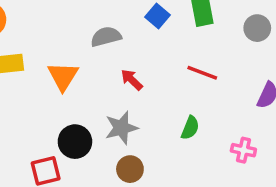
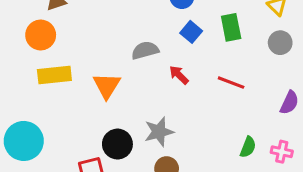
red arrow: (132, 80) -> (179, 75), moved
green semicircle: (190, 128) -> (248, 147), moved
pink cross: (243, 150) -> (282, 152), moved

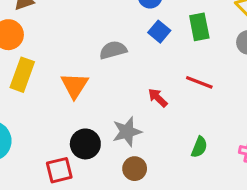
yellow rectangle: (54, 75) -> (22, 75), turned -64
red arrow: (179, 75) -> (158, 98), moved
green semicircle: (248, 147) -> (199, 147), moved

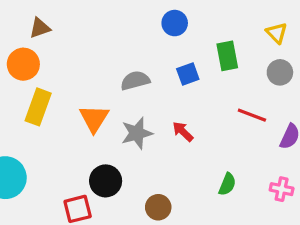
blue square: (159, 32) -> (188, 74), moved, turned 30
red line: (199, 82) -> (252, 115), moved
gray star: (127, 132) -> (137, 133), moved

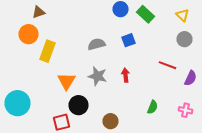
green rectangle: (227, 56) -> (146, 14), moved, turned -36
yellow rectangle: (38, 107) -> (48, 51), moved
orange triangle: (94, 118) -> (66, 81), moved
red arrow: (183, 132) -> (126, 75), turned 40
gray star: (137, 133) -> (98, 76), turned 30

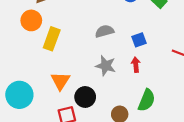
blue square: (128, 40) -> (139, 40), moved
orange triangle: (66, 81) -> (60, 81), moved
green semicircle: (152, 107) -> (147, 100), moved, size x1.5

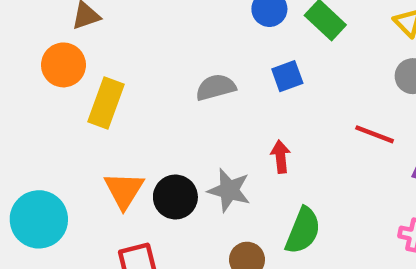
blue square: (139, 40) -> (287, 76), moved
gray star: (106, 66) -> (229, 190), moved
black circle: (85, 97) -> (175, 197), moved

